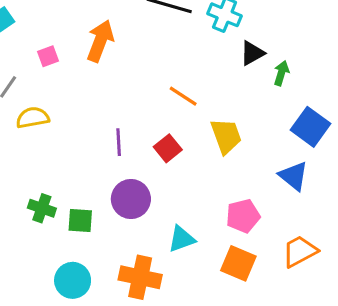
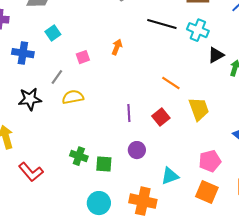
orange arrow: (100, 41) -> (117, 47), size x0.6
purple circle: (131, 199) -> (137, 150), size x0.7

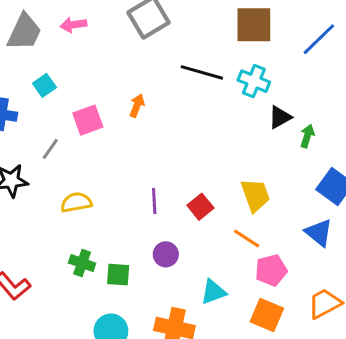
pink square: (83, 57) -> (88, 120), size x1.5
orange line: (171, 83) -> (247, 238), moved
yellow semicircle: (73, 97) -> (76, 202), moved

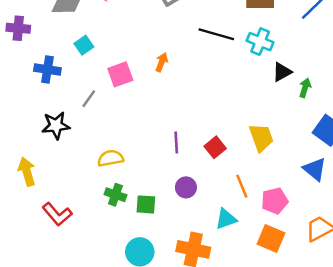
yellow semicircle: (76, 202) -> (111, 158), moved
orange line: (247, 238) -> (242, 186), moved, turned 35

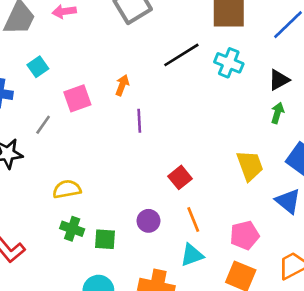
black line: (216, 34) -> (181, 55), turned -48
black triangle: (282, 72) -> (279, 80), moved
yellow trapezoid: (261, 138) -> (250, 166), moved
purple line: (176, 142) -> (139, 121), moved
orange line: (242, 186) -> (193, 220), moved

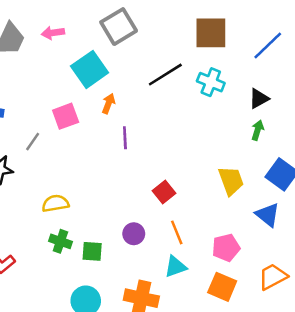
cyan square: (38, 67) -> (90, 69), moved, size x1.8

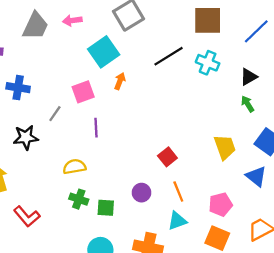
green arrow: (258, 130) -> (248, 104), turned -49
purple line: (125, 138) -> (96, 128), moved

